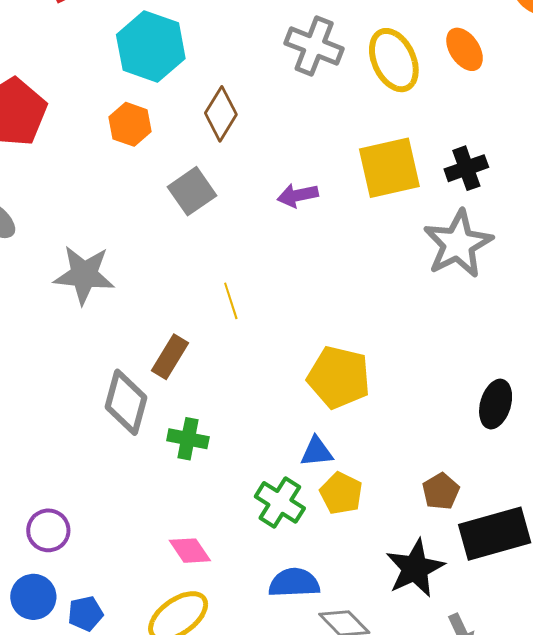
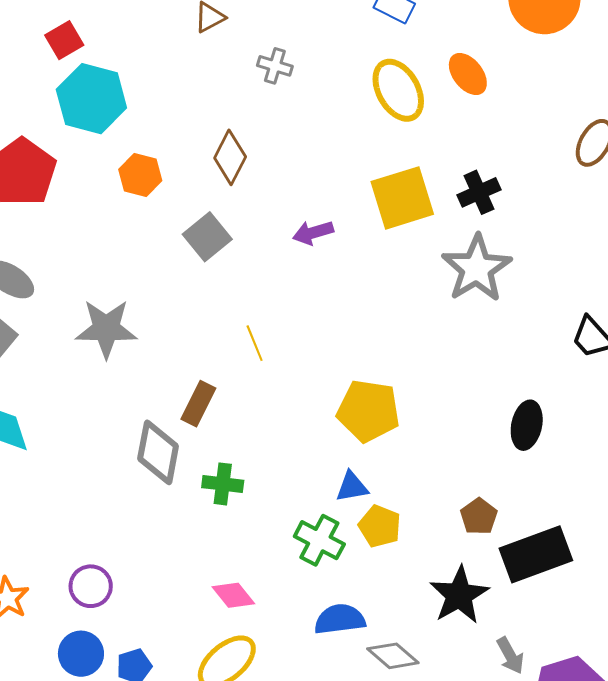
gray cross: (314, 46) -> (275, 66), moved, size x0.6
cyan hexagon: (151, 47) -> (91, 99), moved

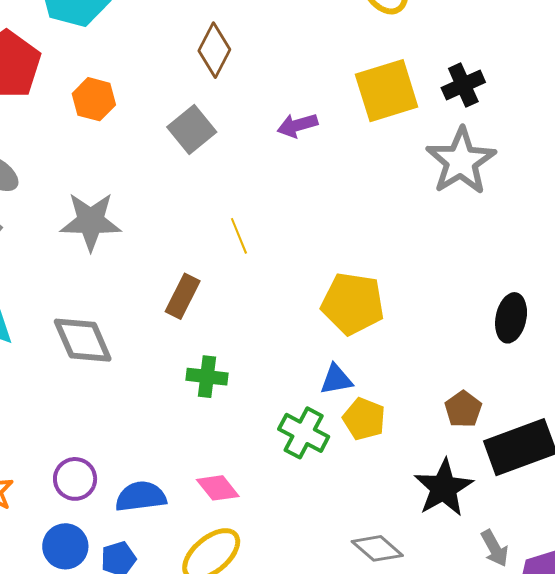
orange hexagon: (140, 175) -> (94, 99), moved
gray diamond: (158, 452) -> (83, 340), moved, turned -34
blue semicircle: (340, 619) -> (141, 497), moved

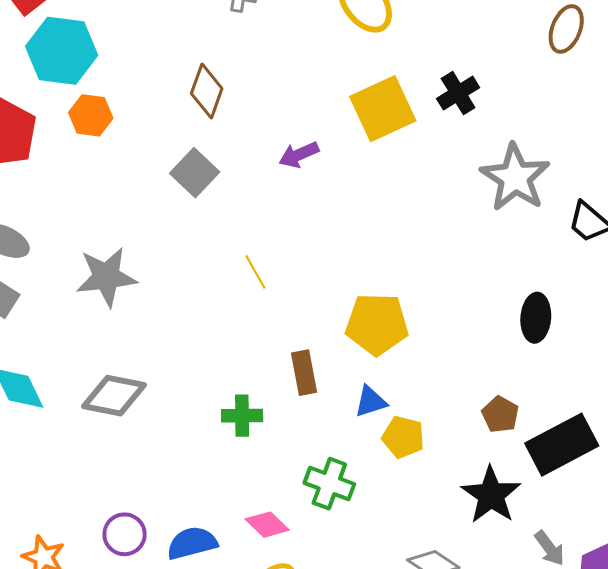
orange hexagon: (94, 99) -> (91, 115), moved
gray star: (461, 161) -> (515, 177), moved
brown rectangle: (183, 296) -> (304, 373), moved, turned -30
gray diamond: (83, 340) -> (114, 396), turned -48
green cross: (304, 433) -> (329, 484), moved

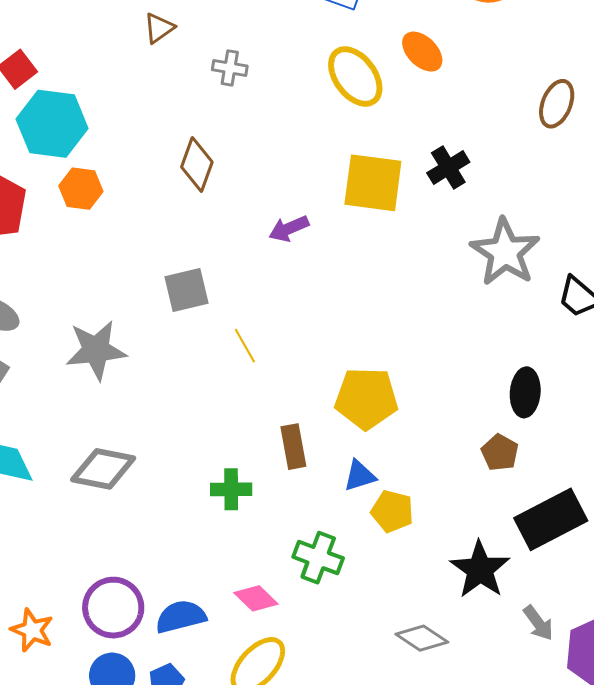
yellow square: (383, 109) -> (373, 183), turned 32
gray square: (195, 173) -> (186, 290), moved, turned 33
brown pentagon: (500, 414) -> (500, 453), moved
purple circle: (125, 534) -> (113, 608), size x1.4

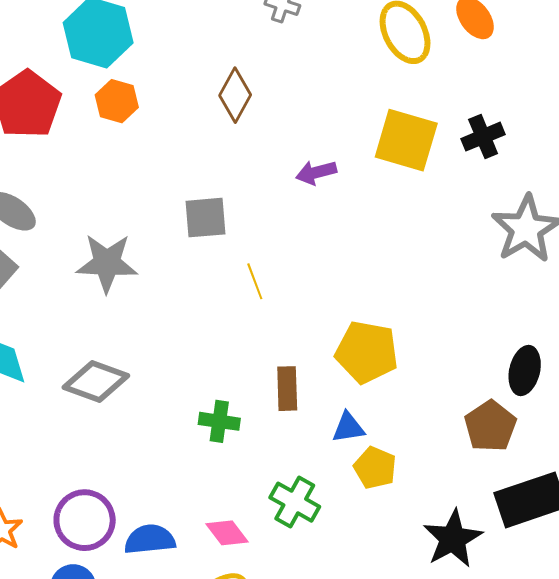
brown pentagon: (500, 453) -> (490, 426), size x1.4

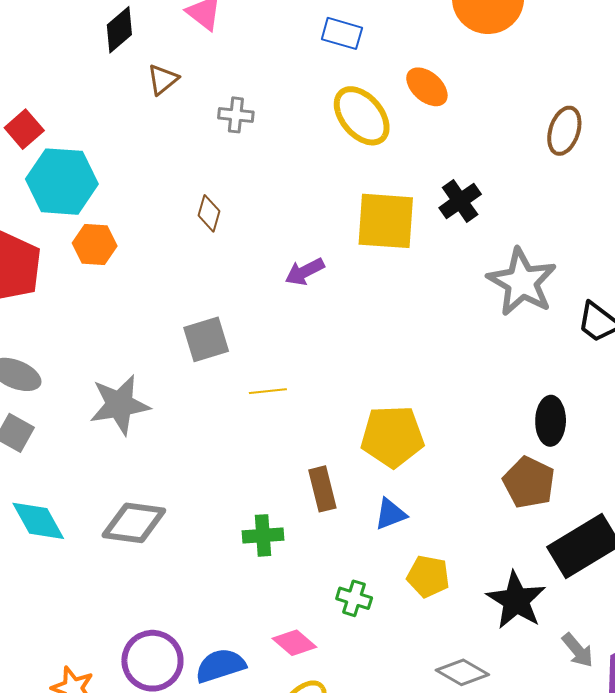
brown diamond: (235, 95) -> (209, 213), size x0.7
yellow line: (255, 281) -> (268, 391), turned -63
yellow pentagon: (375, 468) -> (428, 576), moved
green cross: (295, 502) -> (354, 598), size x0.7

